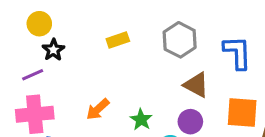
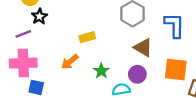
yellow rectangle: (118, 40) -> (87, 37), moved

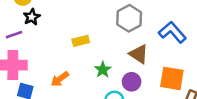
blue L-shape: (174, 25) -> (172, 32), turned -44
orange arrow: (70, 62) -> (60, 79), moved
green star: (101, 71) -> (103, 70), moved

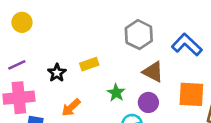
black star: (32, 17) -> (57, 73), moved

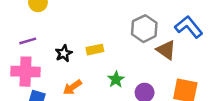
blue L-shape: (187, 45) -> (189, 27), moved
brown triangle: (153, 72) -> (166, 50), moved

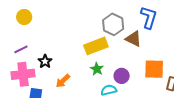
blue L-shape: (189, 27) -> (149, 17), turned 65
yellow rectangle: (95, 50) -> (96, 46), moved, size x1.6
black star: (64, 53) -> (45, 61), moved

